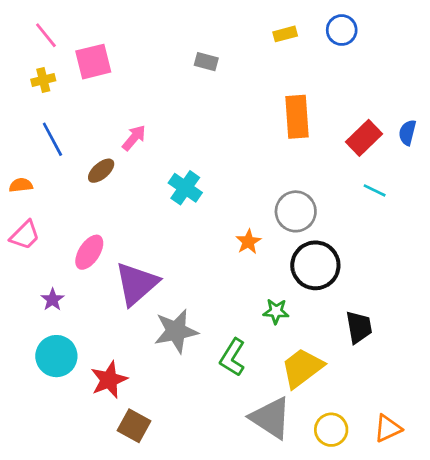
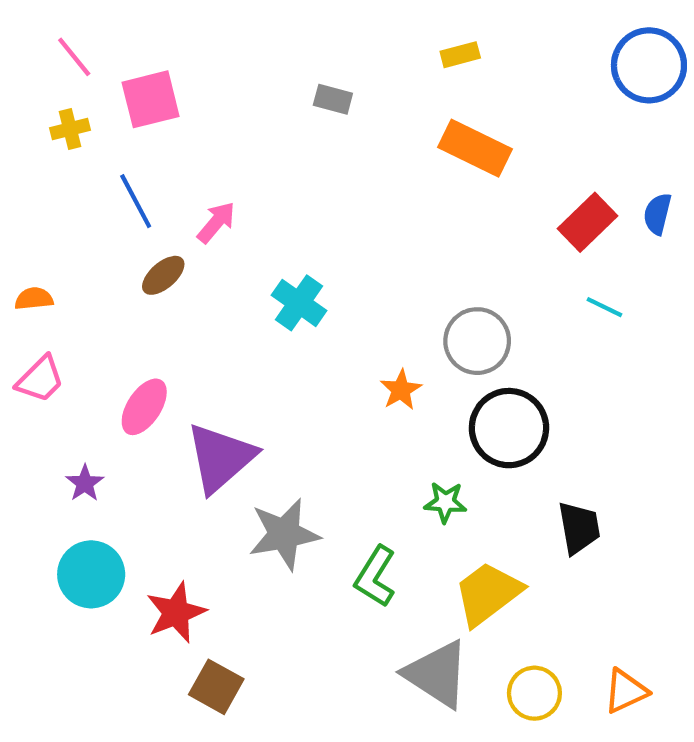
blue circle: (342, 30) -> (649, 65), moved, size x1.5
orange rectangle: (297, 117) -> (475, 148), moved, turned -60
blue line: (52, 139) -> (136, 201), moved

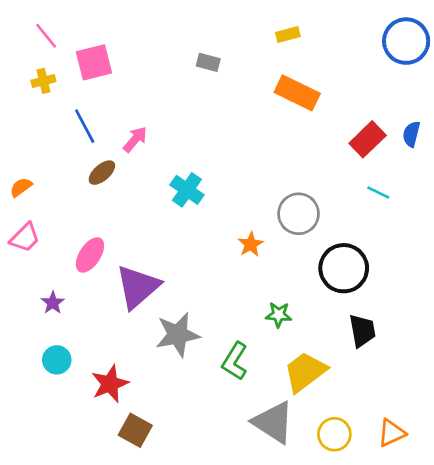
orange semicircle: (34, 299) -> (21, 187), turned -30
black circle: (509, 428) -> (344, 268), moved
cyan circle: (91, 574) -> (57, 360), size x0.7

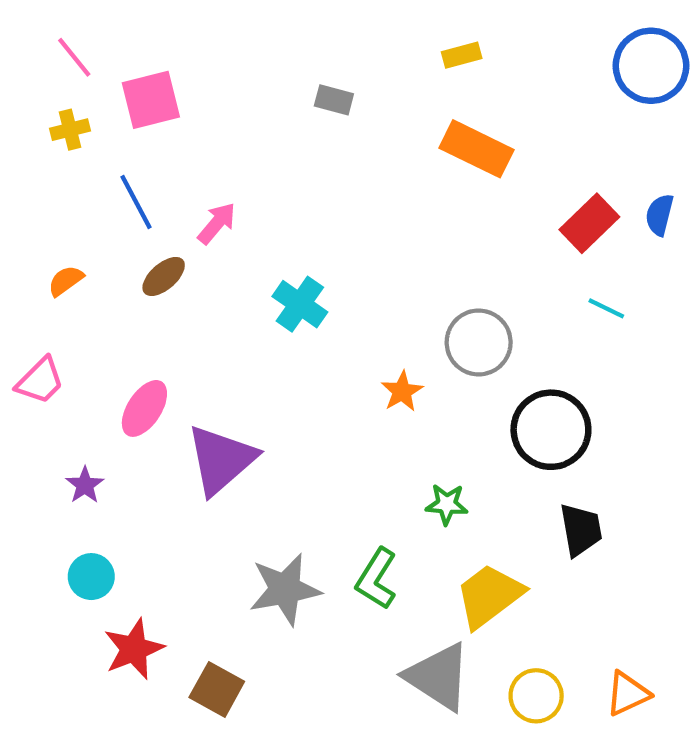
orange semicircle: (21, 187) -> (66, 281), moved
gray star: (178, 335) -> (285, 589), moved
red star: (110, 384) -> (134, 649), moved

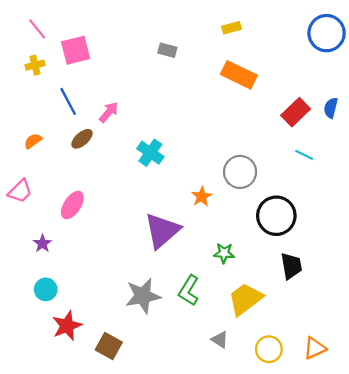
purple triangle: (221, 460) -> (162, 231), moved
gray triangle: (438, 677) -> (220, 340), size x0.5

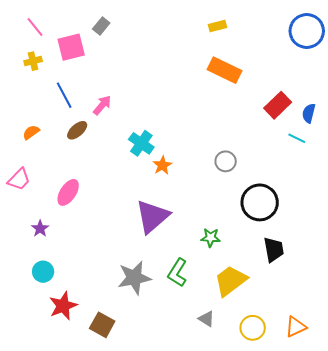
gray rectangle: (167, 50) -> (101, 26), moved, turned -66
blue semicircle: (331, 108) -> (309, 113), moved
cyan line: (304, 155) -> (297, 138), moved
gray circle: (240, 172) -> (226, 161), size x0.7
orange star: (202, 196) -> (162, 165), moved

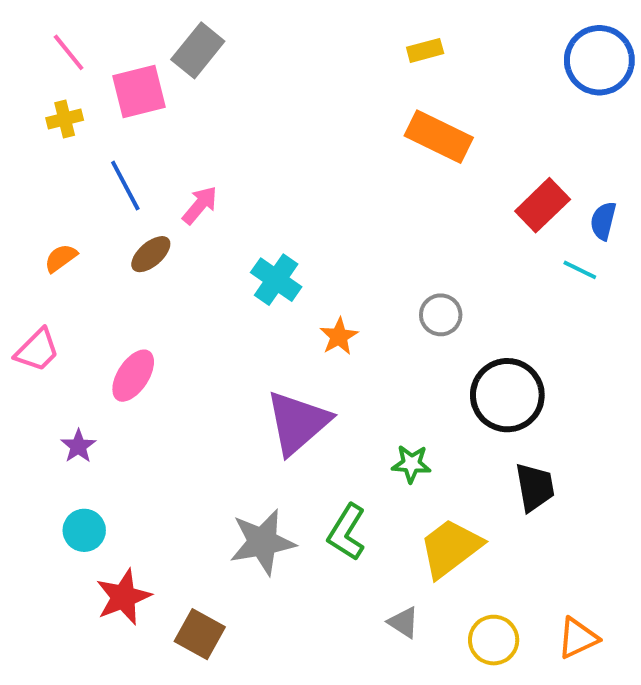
gray rectangle: (101, 26) -> (198, 50), size x1.5
orange star: (162, 165) -> (339, 336), moved

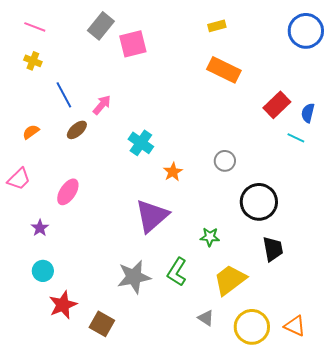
pink line: (69, 52) -> (35, 27), turned -30
pink square: (139, 92) -> (133, 44), moved
yellow cross: (65, 119) -> (33, 61), turned 36
orange triangle: (578, 638) -> (295, 326), turned 50
yellow circle: (494, 640) -> (252, 327), size x1.4

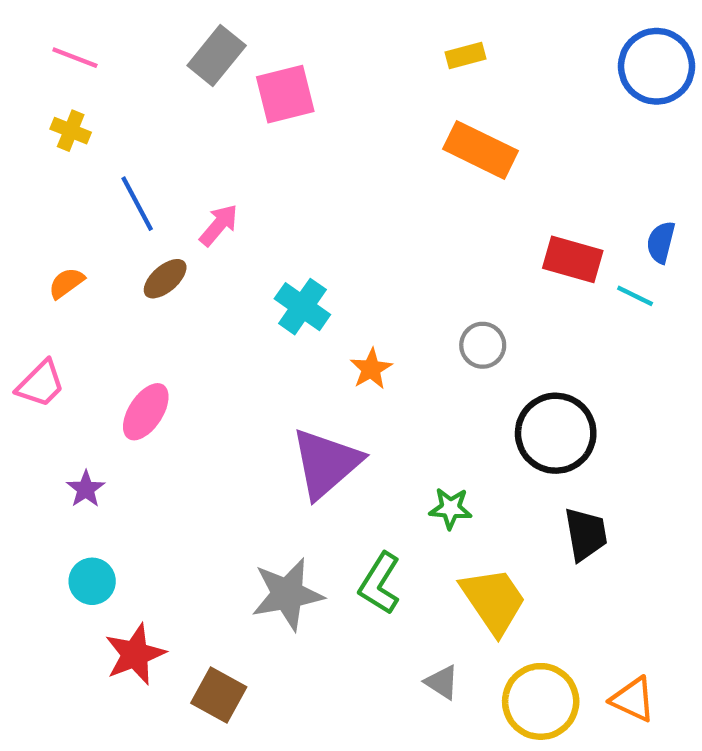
red rectangle: (277, 105) -> (573, 259), moved, turned 60
yellow trapezoid: (230, 280) -> (493, 601), turned 93

